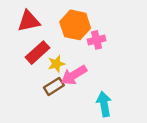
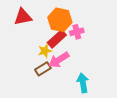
red rectangle: (38, 53) -> (57, 39), moved

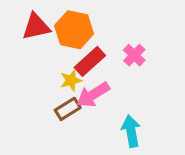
orange hexagon: (60, 20) -> (74, 30), moved
pink cross: (77, 32) -> (134, 55), moved, turned -32

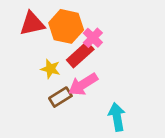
pink cross: (134, 55) -> (93, 38), moved
yellow star: (71, 80) -> (51, 69), moved, turned 30

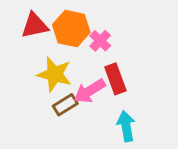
red rectangle: (80, 55) -> (115, 79), moved, turned -68
yellow star: (51, 69) -> (54, 74), size x1.6

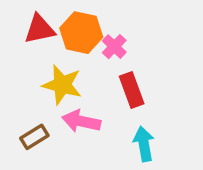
pink arrow: (90, 91) -> (81, 121), moved, turned 44
brown rectangle: (65, 105) -> (34, 137), moved

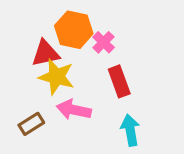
red triangle: (40, 29) -> (45, 53), moved

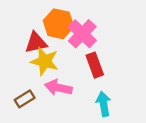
pink cross: (104, 42) -> (82, 34), size x1.6

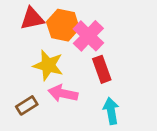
red triangle: (36, 43) -> (32, 18), moved

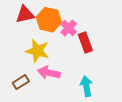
pink cross: (88, 36) -> (69, 28), size x0.7
red rectangle: (102, 69) -> (85, 43), moved

